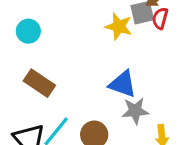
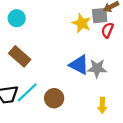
red semicircle: (160, 18) -> (107, 30), moved
gray star: (135, 111) -> (97, 68), moved

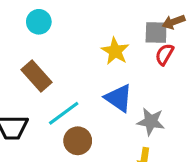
yellow star: (82, 23) -> (115, 51), moved
gray star: (97, 68) -> (151, 122), moved
cyan line: (27, 92) -> (64, 113), moved

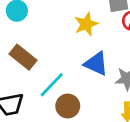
yellow star: (115, 51) -> (86, 24), turned 30

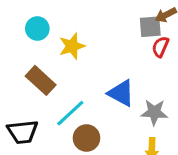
yellow star: (86, 24) -> (72, 46), moved

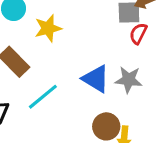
gray star: (154, 112) -> (129, 80), moved
brown circle: (86, 138) -> (106, 126), moved

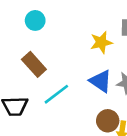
yellow star: (48, 28) -> (101, 42), moved

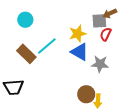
blue triangle: (101, 81) -> (80, 52), moved
cyan line: (56, 94) -> (47, 46), moved

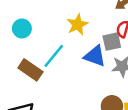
gray square: (99, 21) -> (112, 42), moved
yellow star: (78, 34) -> (77, 24), moved

